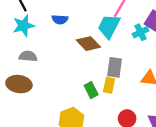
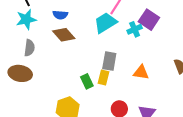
cyan trapezoid: (109, 26) -> (105, 23), turned 30
brown diamond: (88, 44) -> (64, 35), moved
gray semicircle: (28, 56) -> (29, 48), turned 91

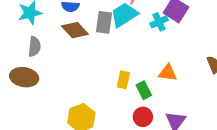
gray rectangle: (109, 61) -> (104, 22), moved
green rectangle: (87, 81) -> (144, 90), moved

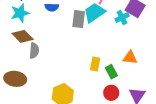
brown diamond: (75, 30) -> (23, 36), moved
gray semicircle: (34, 47) -> (34, 51), moved
brown ellipse: (24, 77) -> (15, 79), moved

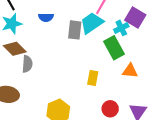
green rectangle: (111, 72) -> (114, 48), moved, size x1.5

